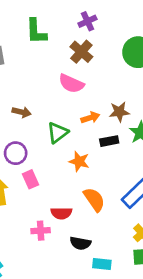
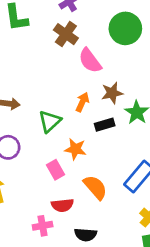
pink semicircle: (71, 84) -> (90, 61), moved, turned 35
orange arrow: (90, 118) -> (82, 102), turned -42
pink rectangle: (31, 179) -> (55, 170), moved

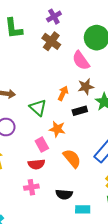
pink semicircle: (90, 61) -> (81, 61), moved
green triangle: (50, 121) -> (38, 108), turned -36
red semicircle: (62, 205) -> (36, 164), moved

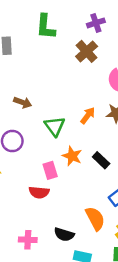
black rectangle: (80, 111) -> (101, 160), moved, turned 48
orange semicircle: (72, 158) -> (95, 218), moved
pink cross: (31, 187) -> (28, 240), moved

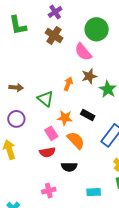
orange semicircle: (95, 218) -> (76, 140), moved
black semicircle: (64, 234) -> (69, 167), moved

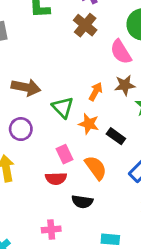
brown arrow: (16, 88) -> (26, 87), size x1.5
orange star: (65, 118) -> (89, 124), moved

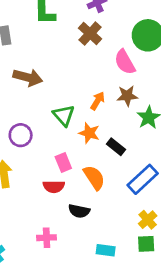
brown arrow: (26, 87) -> (28, 77), moved

